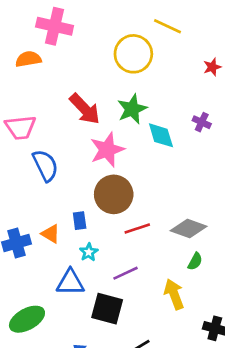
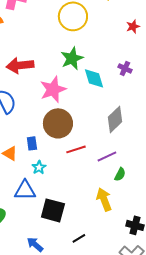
red arrow: (85, 109) -> (20, 65), moved, turned 128
gray diamond: (189, 229) -> (115, 119), moved, turned -64
purple line: (126, 273) -> (107, 156), moved

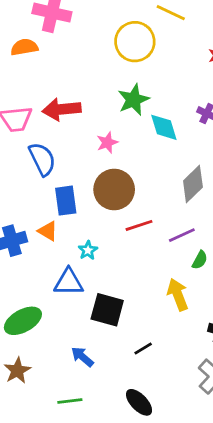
pink star: (53, 89) -> (107, 143), size x0.6
blue rectangle: (32, 143) -> (66, 201), moved, size x1.5

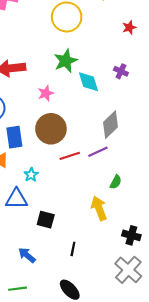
purple line: (182, 235) -> (98, 152), moved
black square: (107, 310) -> (46, 220), size x0.7
black line: (143, 348) -> (73, 249), turned -48

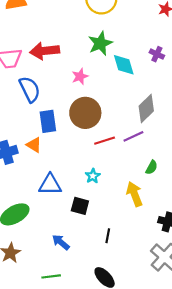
cyan star: (31, 175) -> (93, 176), moved

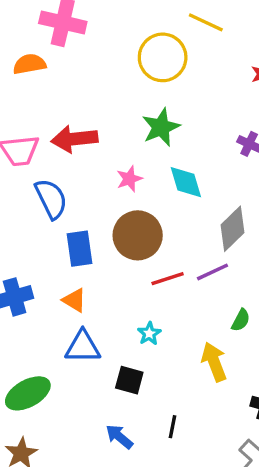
cyan diamond: (124, 65) -> (186, 182), moved
orange triangle: (34, 145) -> (74, 300), moved
blue arrow: (61, 242) -> (119, 437), moved

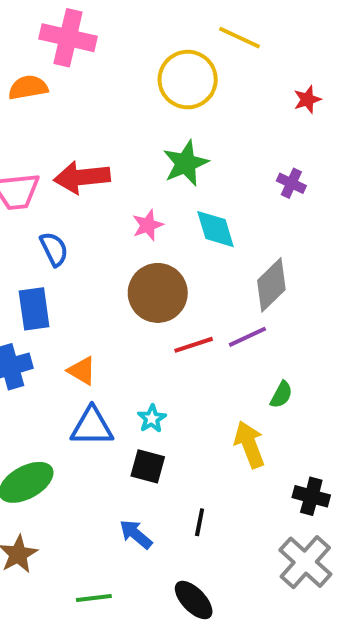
blue semicircle: (51, 199) -> (54, 249), size x0.7
blue rectangle: (79, 249) -> (34, 309), moved
cyan star: (149, 334) -> (152, 419), moved

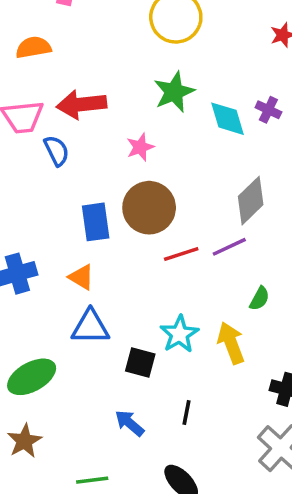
orange semicircle: (28, 88) -> (33, 47), moved
cyan diamond: (216, 229) -> (227, 119), moved
blue semicircle: (54, 249) -> (57, 151), moved
blue rectangle: (34, 309) -> (96, 222), moved
cyan star: (152, 419) -> (179, 334), moved, size x1.5

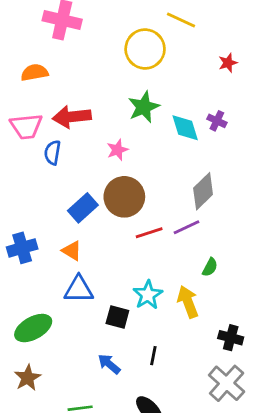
blue semicircle: (57, 151) -> (52, 153), turned -145
blue rectangle: (96, 222) -> (83, 208), turned 56

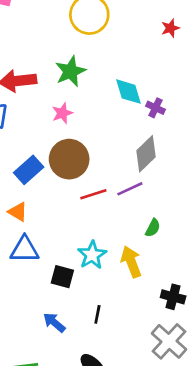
green star: (144, 107) -> (70, 71), moved
purple cross: (217, 121) -> (156, 108), moved

